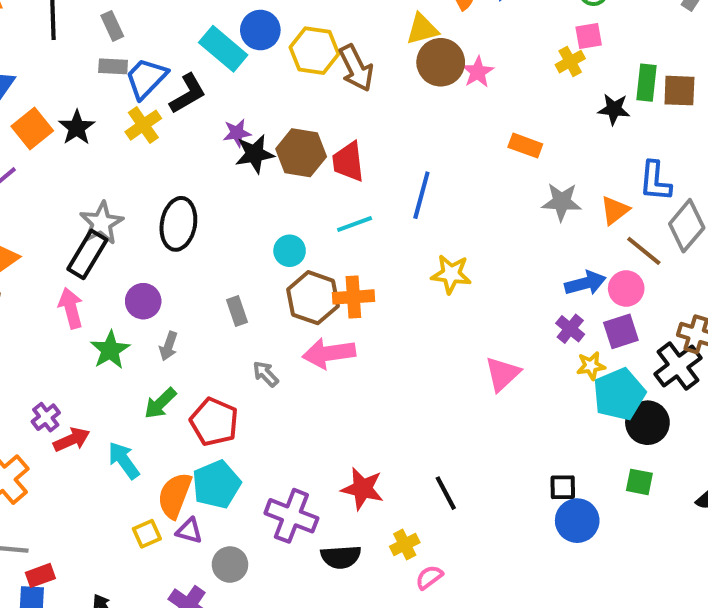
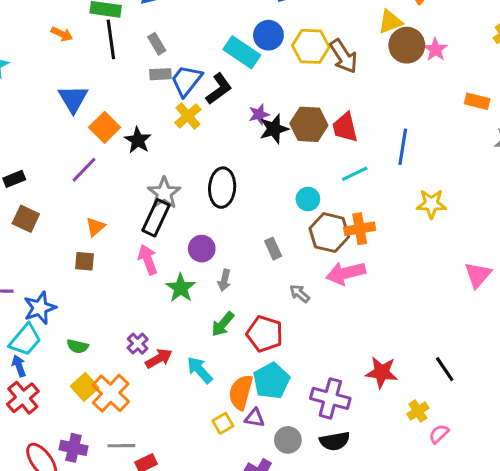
black star: (77, 128) -> (138, 140), moved
black semicircle: (341, 557) -> (335, 441), moved

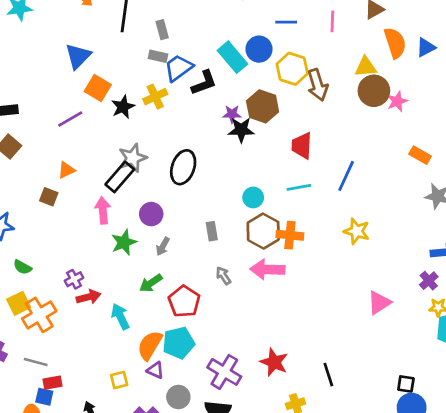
yellow cross: (188, 116) -> (155, 97), moved
brown hexagon: (309, 124) -> (263, 106), moved
orange square: (105, 127) -> (98, 88), turned -30
yellow square: (223, 423) -> (119, 380), moved

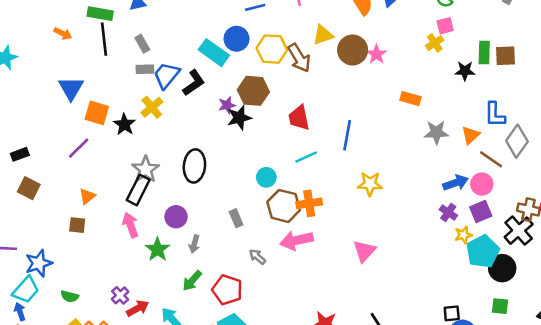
yellow triangle: (366, 67) -> (323, 35), moved
pink triangle: (379, 303) -> (364, 251), moved

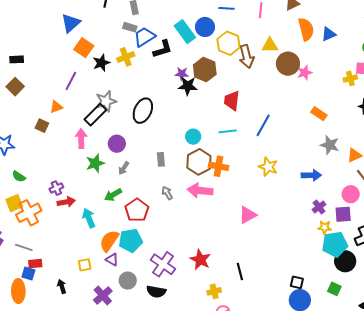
purple line: (79, 148) -> (71, 81), moved, turned -36
blue arrow: (456, 183) -> (311, 175), moved

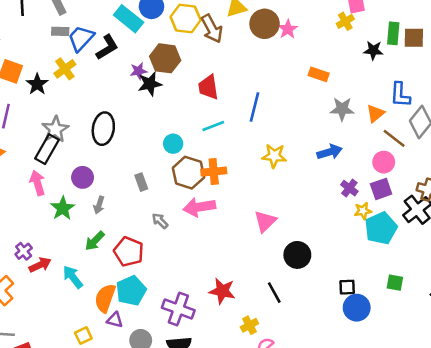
black circle: (345, 261) -> (297, 255), moved

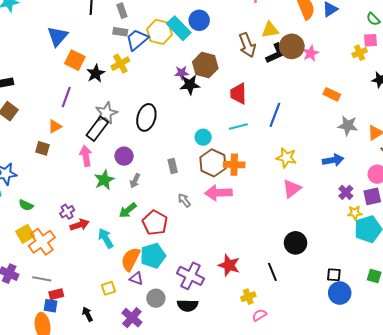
yellow hexagon: (186, 18) -> (160, 32), moved
black L-shape: (107, 47) -> (276, 53), moved
pink triangle: (265, 221) -> (292, 189), moved

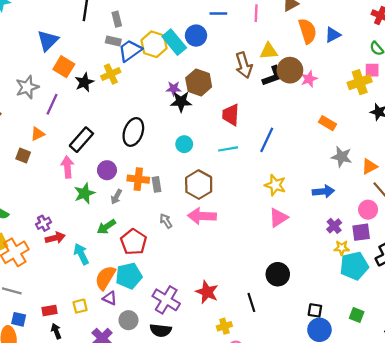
yellow cross: (360, 53) -> (360, 82), size x1.5
gray star: (106, 113) -> (27, 87), moved
cyan circle: (203, 137) -> (184, 144), moved
orange cross: (234, 165) -> (138, 179), moved
red rectangle: (56, 294) -> (50, 310), moved

